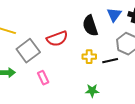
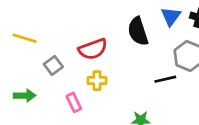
gray square: (28, 51) -> (53, 66), size x0.6
yellow cross: (89, 57) -> (97, 81), moved

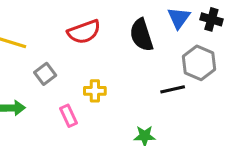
red semicircle: (93, 49) -> (84, 32), moved

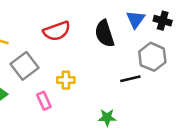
gray square: (45, 74) -> (24, 66), size x1.5

